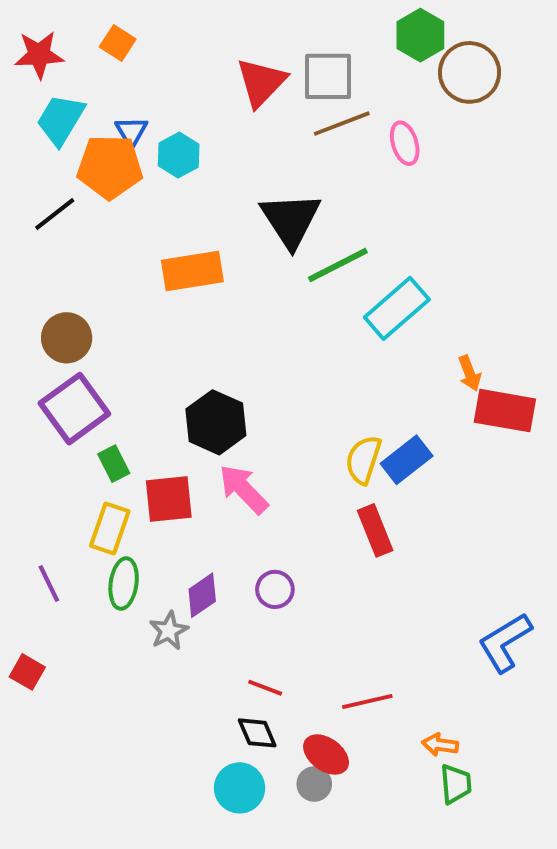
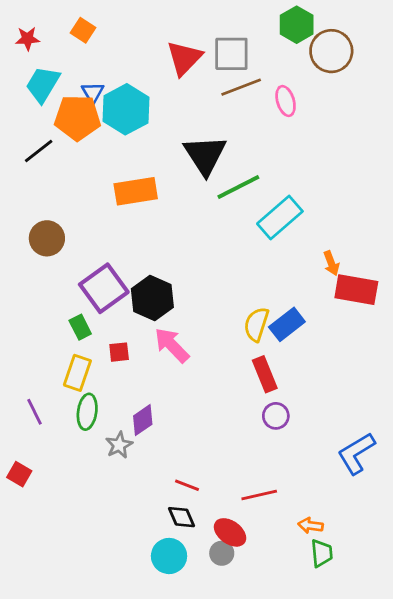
red star: (39, 55) -> (28, 39), size x0.7
cyan hexagon: (179, 155) -> (126, 109), size x1.6
purple square: (74, 409) -> (104, 288), moved
red square: (169, 499) -> (119, 352), size x0.6
purple circle: (275, 589) -> (276, 416), moved

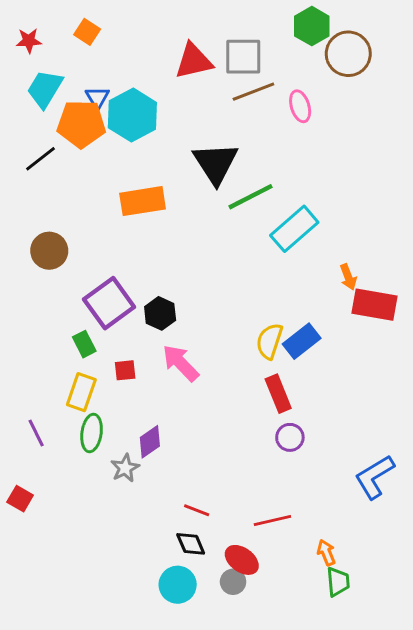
red triangle: (184, 58) -> (194, 61), turned 33
black hexagon: (152, 298) -> (160, 313), size x0.7
orange arrow: (311, 525) -> (326, 553), turned 60

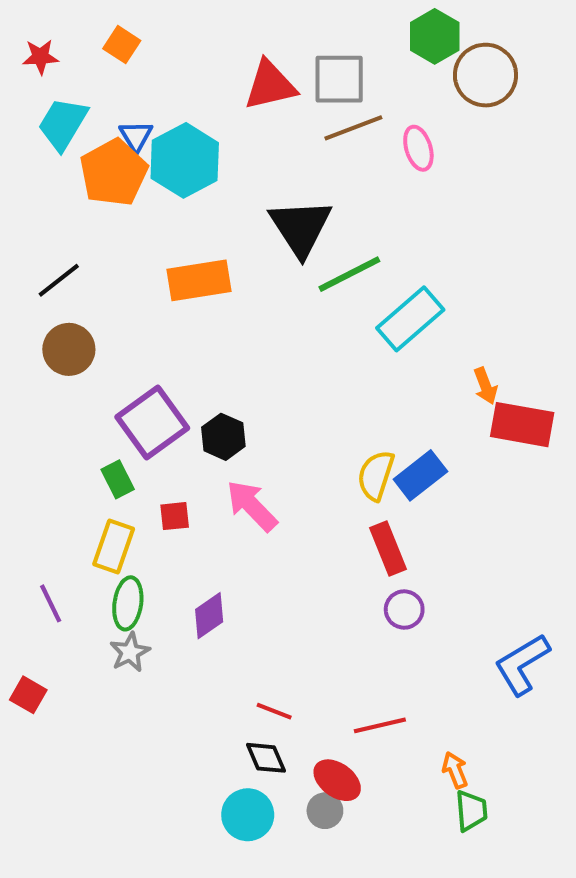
orange pentagon: (81, 124) -> (114, 173), turned -30
black line: (40, 159) -> (59, 280), moved
gray star: (125, 468) -> (130, 652), moved

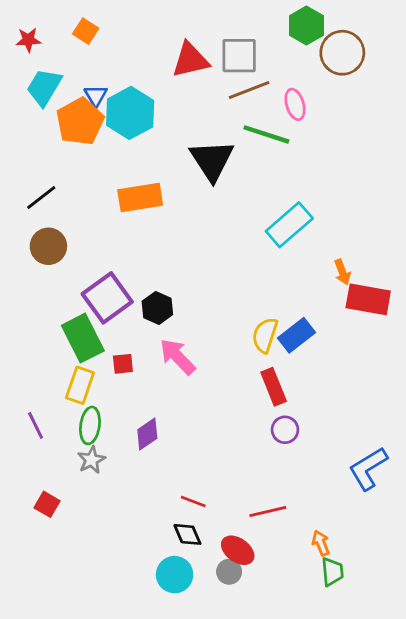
green line: (349, 274) -> (266, 134), moved, turned 45
green rectangle: (118, 479) -> (83, 338), size x1.8
red square: (28, 695) -> (47, 504), moved

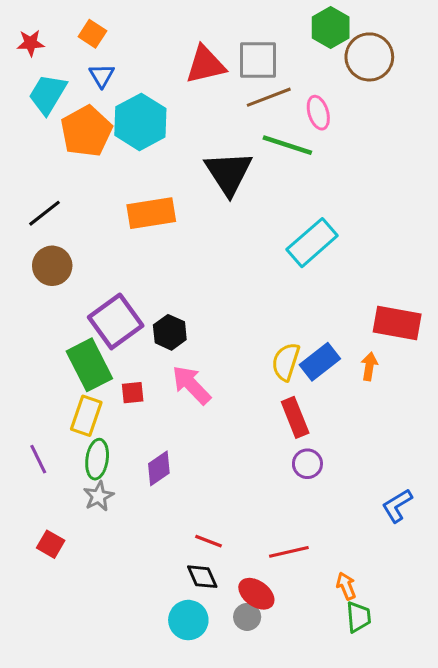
blue triangle: (96, 96) -> (102, 76), moved
orange arrow: (342, 272) -> (369, 366), moved, turned -150
blue L-shape: (368, 468) -> (397, 506), size x0.7

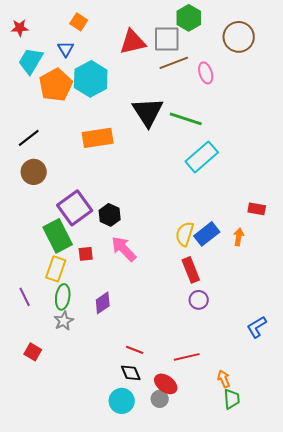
green hexagon: (331, 28) -> (189, 18), moved
orange square: (92, 34) -> (79, 22), moved
green line: (287, 145) -> (186, 119), moved
red rectangle: (397, 323) -> (257, 209), size x0.6

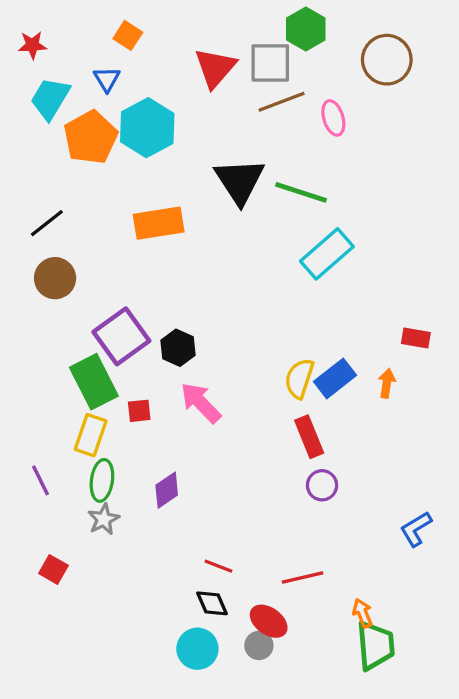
red triangle: (133, 42) -> (215, 68), turned -36
green trapezoid: (232, 399) -> (375, 645), size x1.5

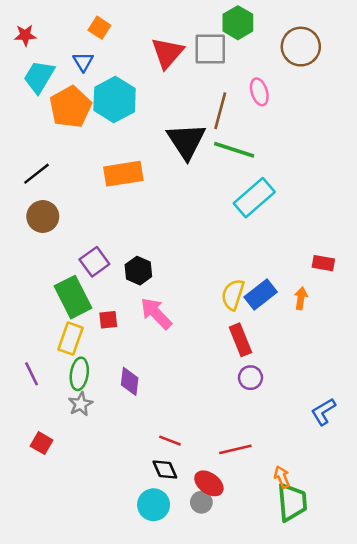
brown line: (282, 102) -> (220, 111), moved, turned -54
purple square: (121, 336) -> (94, 262), size x0.7
purple diamond: (167, 490) -> (130, 381), turned -48

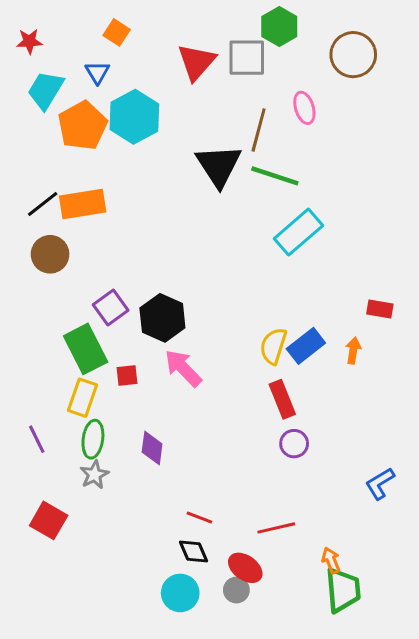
orange rectangle: (123, 174) -> (83, 204), moved
black hexagon: (138, 271) -> (162, 318), size x1.4
red square: (42, 443) -> (49, 520), size x1.4

